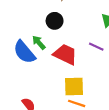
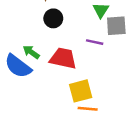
black circle: (55, 21) -> (53, 18), moved

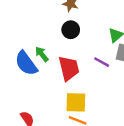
red trapezoid: (63, 58) -> (69, 68), turned 48

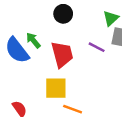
yellow square: (76, 102) -> (56, 88), moved

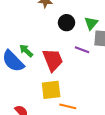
black circle: (63, 14) -> (66, 23), moved

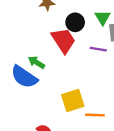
red trapezoid: (53, 60) -> (63, 40), moved

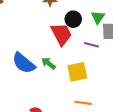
green arrow: (36, 62) -> (49, 63), moved
yellow square: (73, 100) -> (77, 72), moved

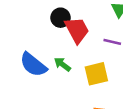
black circle: (73, 19) -> (61, 18), moved

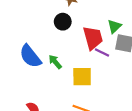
red trapezoid: (77, 30) -> (93, 38), moved

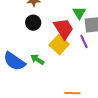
purple line: (102, 52) -> (84, 42), moved, turned 56
yellow square: (82, 77) -> (59, 45), moved, turned -30

